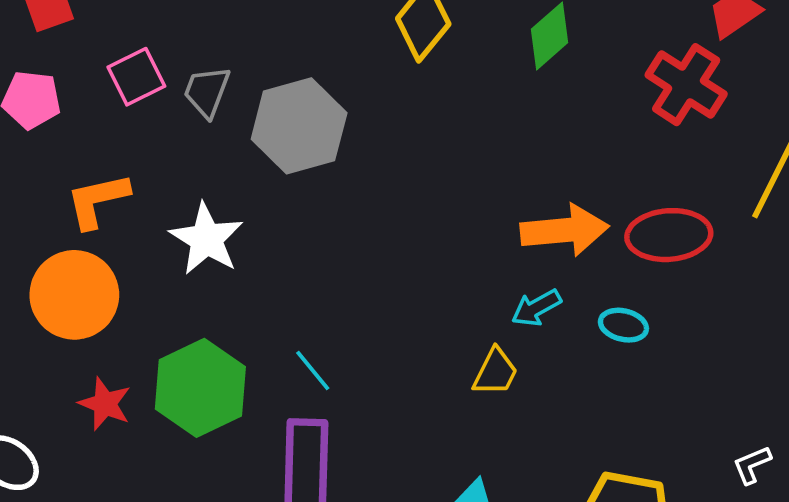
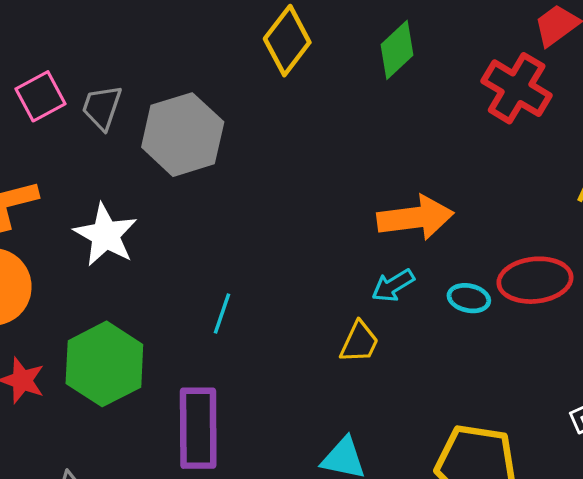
red ellipse: (669, 235) -> (535, 280), moved
cyan line: (313, 370) -> (222, 314), moved, turned 60

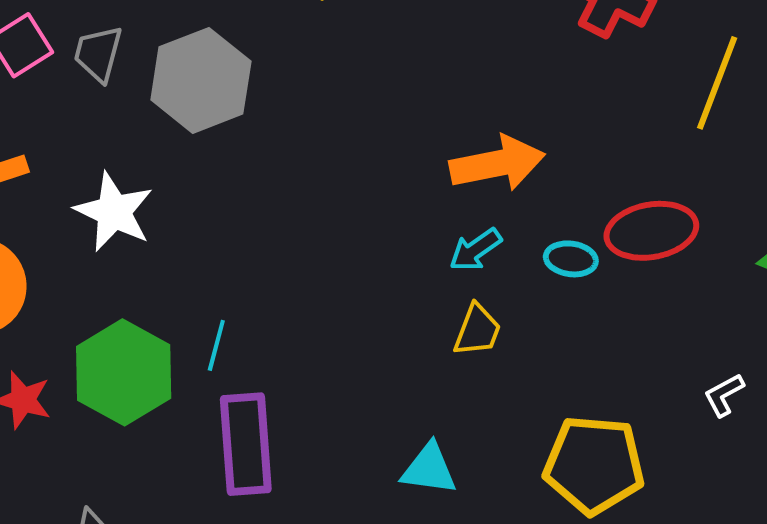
cyan line: (222, 314) -> (216, 345), moved
yellow trapezoid: (359, 342) -> (477, 330), moved

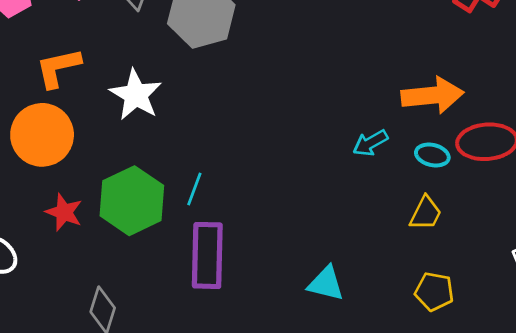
orange arrow: (497, 164) -> (432, 95), moved
yellow trapezoid: (477, 330) -> (426, 213), moved
yellow pentagon: (594, 465) -> (434, 291), size x0.6

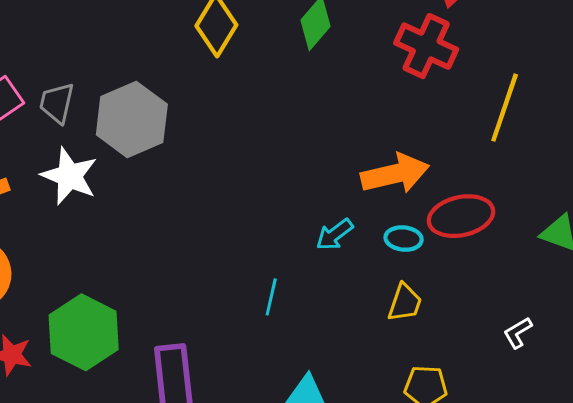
white star: (136, 95) -> (69, 176), moved
cyan line: (194, 189) -> (271, 297), moved

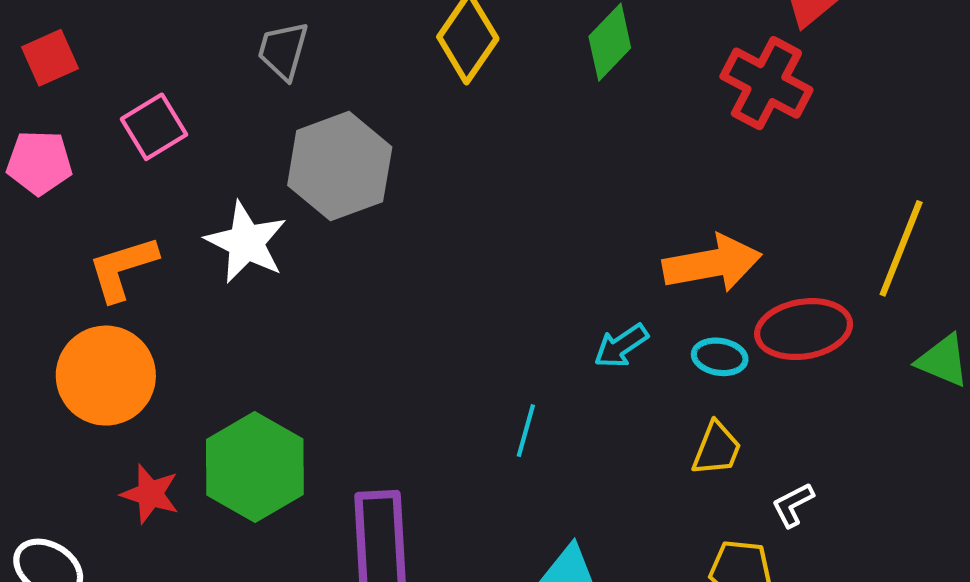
gray trapezoid: (57, 103) -> (283, 51), moved
yellow line: (505, 108) -> (901, 248), moved
white L-shape: (518, 333) -> (793, 505), moved

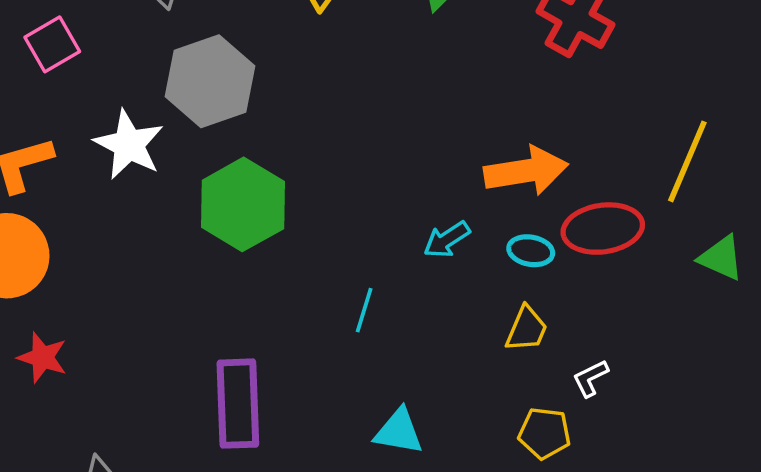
green hexagon: (255, 467) -> (243, 204), moved

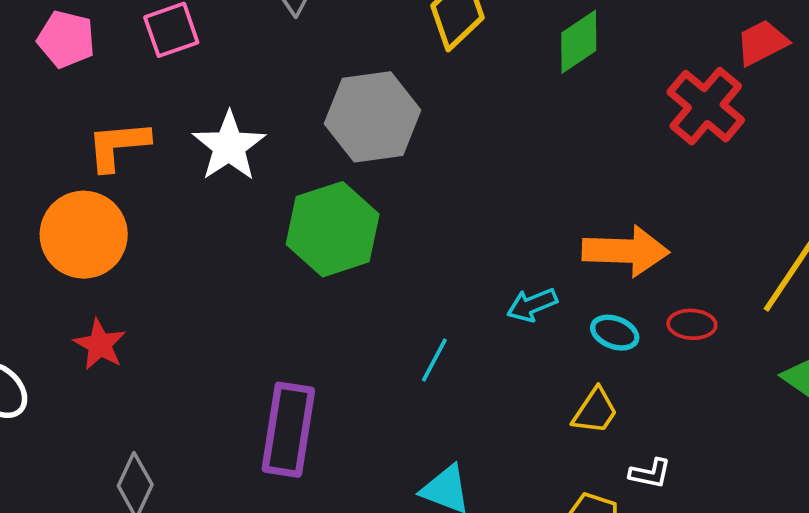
gray hexagon: (210, 81) -> (373, 117), moved
red ellipse: (603, 229) -> (692, 324), size x0.6
white L-shape: (590, 378) -> (650, 473), turned -153

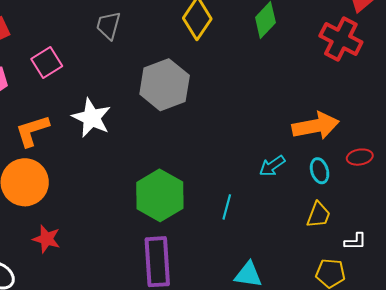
green hexagon: (333, 229) -> (160, 195), moved
cyan ellipse: (615, 333) -> (320, 171), turned 65

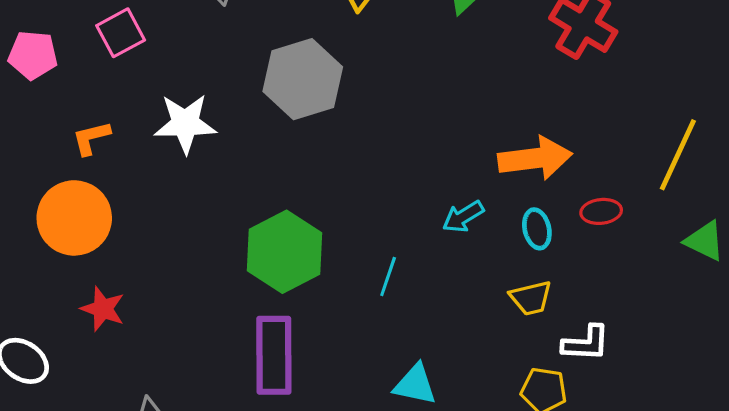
white star: (92, 118) -> (185, 123), turned -30
orange L-shape: (32, 131) -> (91, 138), size x0.7
yellow trapezoid: (318, 215) -> (531, 298), turned 52
white L-shape: (355, 242) -> (586, 343), size x1.4

